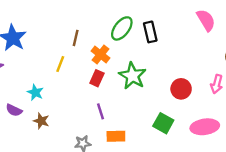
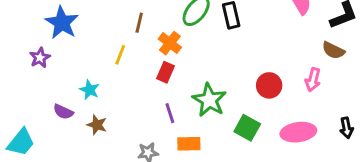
green star: (132, 76) -> (209, 100), moved

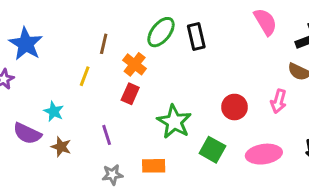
purple semicircle: (63, 112) -> (27, 133), size x1.4
purple line: (170, 113) -> (107, 135), moved

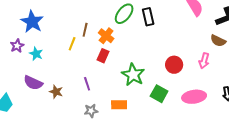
brown line: (104, 44) -> (85, 30), moved
cyan star: (54, 111) -> (36, 54), moved

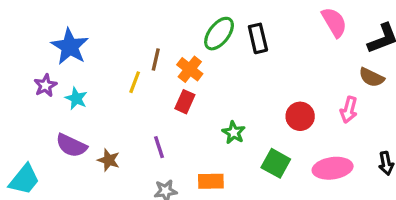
green star: (133, 75) -> (234, 133), size x0.6

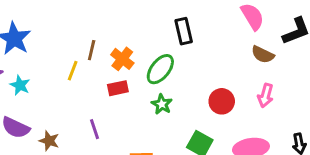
green ellipse: (219, 34) -> (160, 69), moved
brown semicircle: (372, 77) -> (263, 55), moved
red rectangle: (185, 102) -> (118, 88), turned 54
green star: (234, 133) -> (162, 104), moved

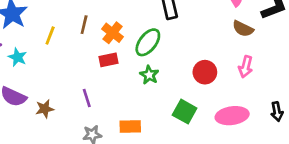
yellow line: (73, 71) -> (50, 35), moved
brown star: (49, 141) -> (45, 109), turned -30

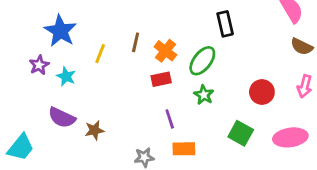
purple line: (87, 98) -> (170, 119), moved

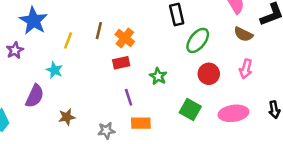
green ellipse: (202, 61) -> (198, 40), moved
cyan star: (66, 76) -> (54, 70), moved
purple semicircle: (62, 118) -> (35, 96), turned -90
brown star: (94, 130) -> (67, 117), moved

